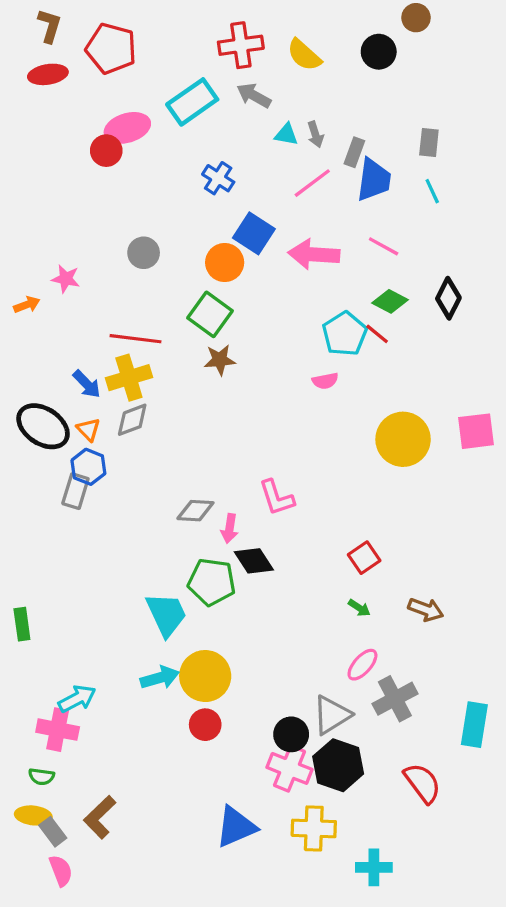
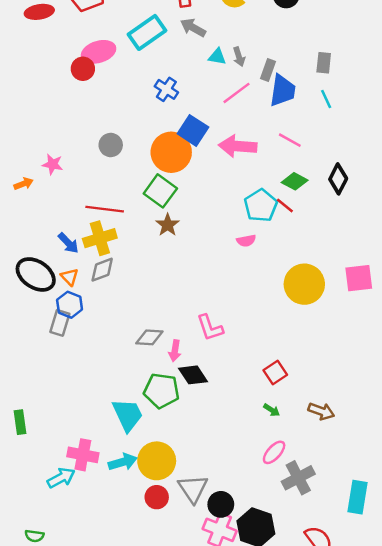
orange circle: (225, 263) -> (171, 152), size x1.4
brown star: (220, 360) -> (168, 225), turned -30
gray triangle: (332, 715) -> (193, 489), moved, turned -32
pink cross: (58, 730) -> (83, 455), moved

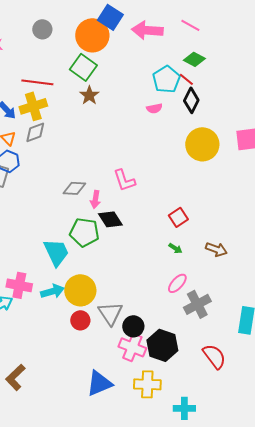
black diamond: (338, 179) -> (191, 100), moved

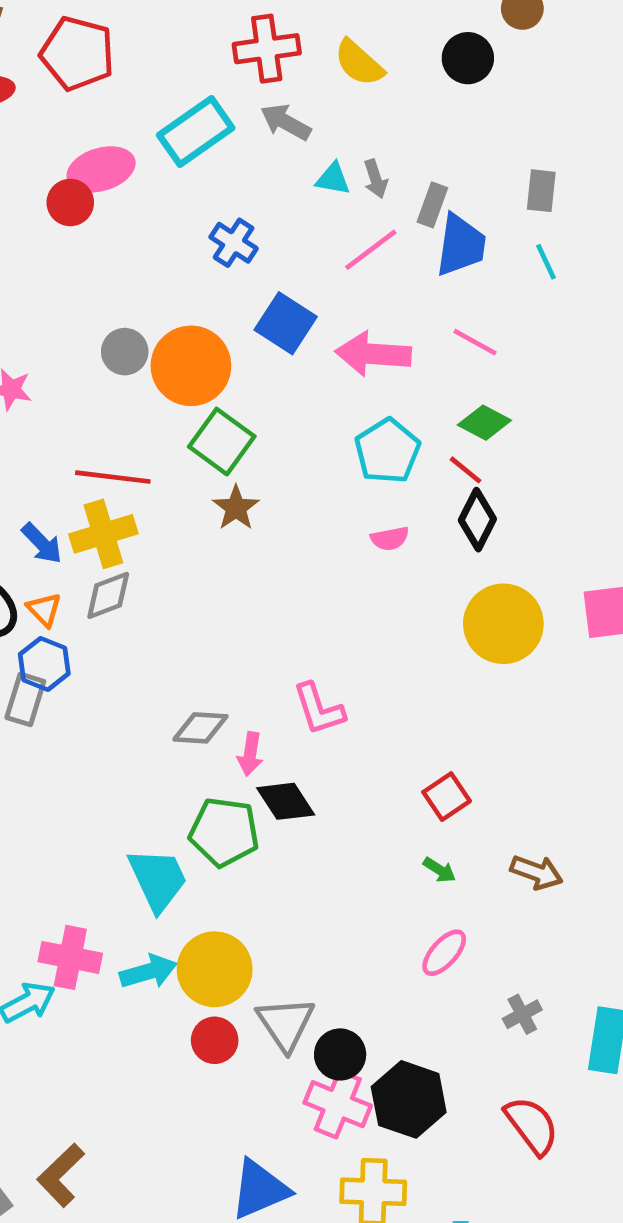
orange circle: (92, 35) -> (191, 366), moved
cyan pentagon: (166, 79) -> (387, 451), moved
gray cross: (197, 304) -> (522, 1014), moved, size x0.6

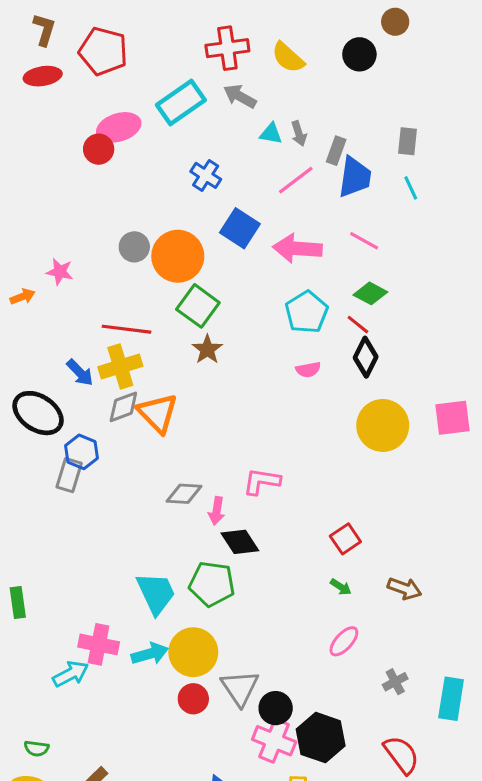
orange triangle: (44, 610) -> (158, 413), moved, size x1.8
pink L-shape: (319, 709) -> (262, 481), turned 117
green pentagon: (224, 832) -> (212, 584), moved

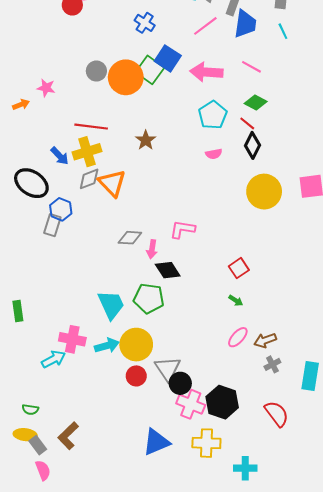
green square: (198, 306) -> (150, 70), moved
brown arrow: (404, 589) -> (265, 340), moved, turned 140
black circle: (276, 708) -> (180, 383), moved

